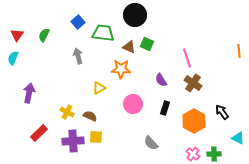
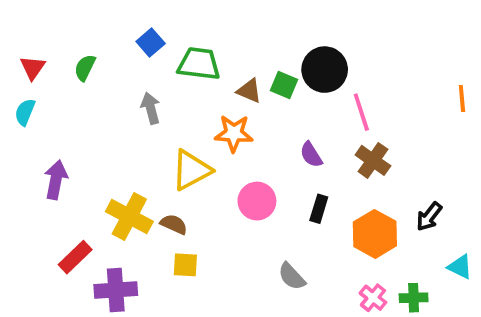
black circle: (135, 15) -> (325, 70), moved
yellow triangle: (99, 88) -> (191, 170), size x1.6
yellow cross: (67, 112) -> (129, 217), size x1.6
black arrow: (222, 112) -> (429, 217), turned -105
purple cross: (73, 141) -> (116, 290), moved

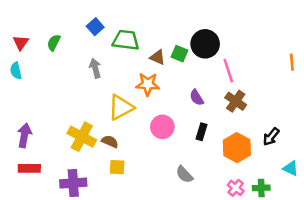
cyan semicircle: (25, 112) -> (16, 71), turned -35
purple arrow: (56, 180) -> (24, 135), moved
red rectangle: (75, 257) -> (29, 168), moved, turned 45

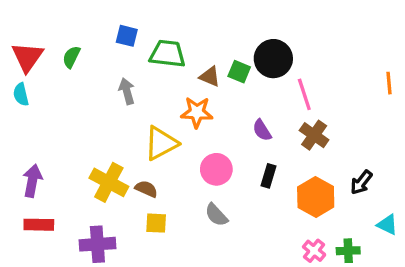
blue square: (95, 27) -> (127, 36), turned -35
red triangle: (21, 43) -> (27, 57), size x1.5
gray semicircle: (184, 174) -> (216, 215), moved

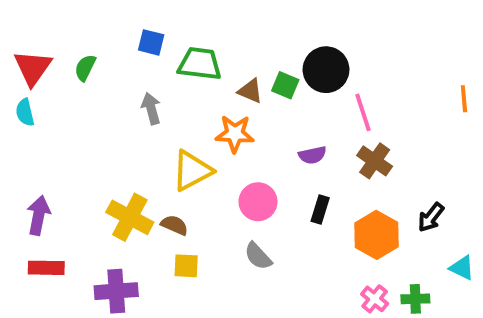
purple semicircle: (262, 130) -> (312, 155), turned -70

